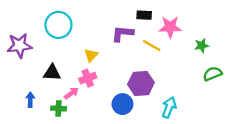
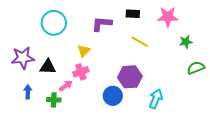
pink star: (170, 27) -> (168, 17), moved
purple L-shape: (122, 34) -> (102, 24), moved
purple star: (19, 46) -> (23, 58), moved

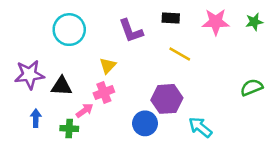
purple L-shape: (102, 24) -> (131, 31), turned -115
green star: (186, 42) -> (254, 22), moved
cyan arrow: (156, 99) -> (200, 127), turned -72

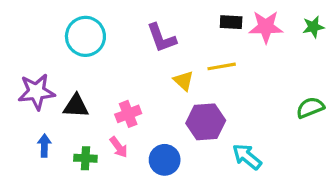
black rectangle: (171, 18) -> (231, 22), moved
yellow line: (180, 54) -> (222, 66), turned -40
yellow triangle: (108, 66) -> (184, 81), moved, turned -30
pink arrow: (85, 111) -> (119, 147), moved, turned 90
blue circle: (145, 123) -> (165, 160), moved

